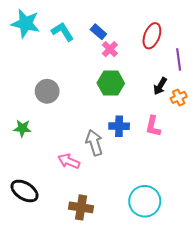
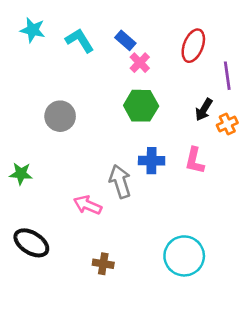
cyan star: (26, 23) -> (33, 30), size x0.7
green star: (22, 128) -> (21, 174), moved
brown cross: (81, 207) -> (103, 264), size x0.7

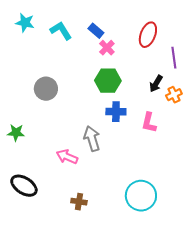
blue cross: (152, 161) -> (116, 112), moved

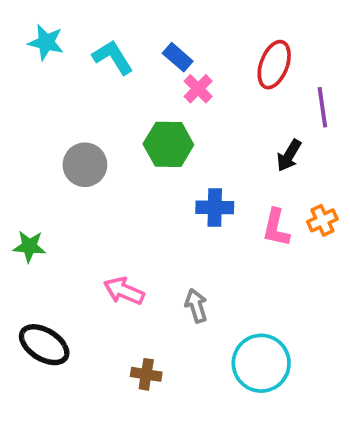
green hexagon: (108, 81) -> (168, 144), moved
orange cross: (174, 95) -> (322, 220), moved
gray arrow: (92, 139) -> (196, 306), moved, size x0.7

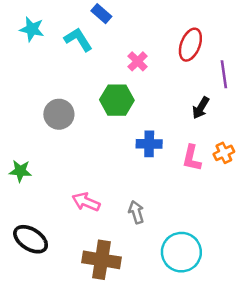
blue rectangle: (178, 57) -> (101, 14), moved
brown cross: (146, 374) -> (101, 260), size x1.8

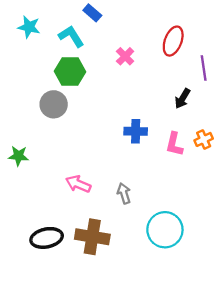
green hexagon: (117, 100) -> (70, 71), moved
black ellipse: (31, 239) -> (47, 238), moved, turned -44

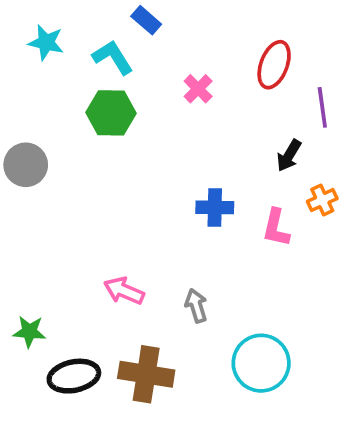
gray circle: (54, 104) -> (26, 165), moved
orange cross: (204, 139) -> (322, 200), moved
green star: (18, 156) -> (29, 332), moved

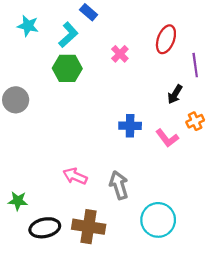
cyan L-shape: (113, 57) -> (68, 35), turned 80
pink L-shape: (276, 228) -> (167, 138), turned -50
gray arrow: (196, 306) -> (119, 185), size x1.4

